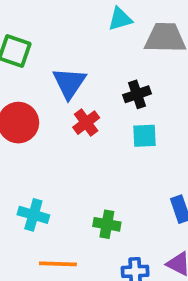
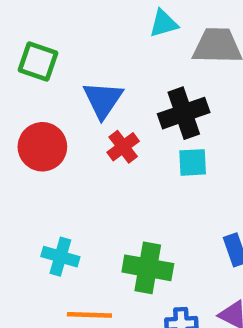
black cross: (137, 94) -> (184, 113), size x1.5
green cross: (107, 224) -> (148, 268), size x1.5

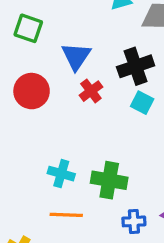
cyan square: (193, 162) -> (142, 103), turned 30
cyan cross: (60, 257) -> (61, 174), moved

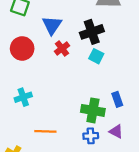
cyan cross: (61, 174) -> (23, 97), moved, turned -35
green cross: (109, 180) -> (93, 110), moved

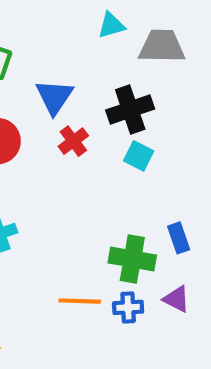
orange line: (45, 131) -> (80, 301), moved

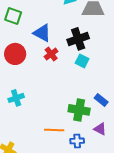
blue triangle: (54, 97) -> (42, 33), turned -36
blue rectangle: (179, 238) -> (101, 100), turned -32
blue cross: (128, 307) -> (77, 141), moved

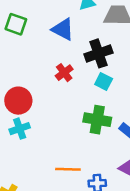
blue triangle: (42, 33) -> (63, 29), moved
red circle: (15, 54) -> (18, 101), moved
green cross: (79, 110) -> (97, 120), moved

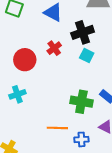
red circle: (18, 101) -> (25, 60), moved
green cross: (97, 120) -> (81, 102), moved

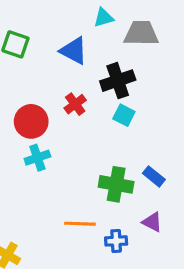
cyan cross: (17, 94) -> (37, 158), moved

